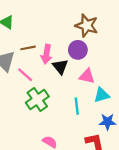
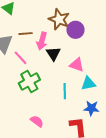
brown star: (87, 26) -> (59, 19), moved
purple circle: (78, 50) -> (75, 30), moved

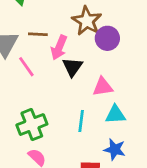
pink triangle: (77, 65) -> (103, 87), turned -35
green cross: (29, 82) -> (32, 125), moved

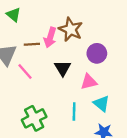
purple circle: (107, 38) -> (97, 53), moved
pink arrow: (59, 48) -> (50, 37), moved
cyan triangle: (115, 115) -> (101, 104), turned 48

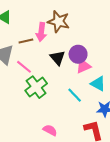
purple circle: (97, 53) -> (78, 54), moved
cyan line: (74, 112) -> (75, 95), turned -35
green cross: (34, 118) -> (36, 87), moved

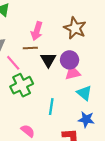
brown star: (59, 22) -> (75, 28), moved
brown line: (26, 41) -> (30, 48), moved
cyan line: (75, 95) -> (51, 107), moved, turned 42

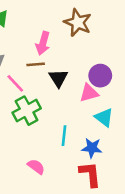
brown star: (75, 28) -> (78, 23), moved
purple circle: (70, 60) -> (100, 76), moved
blue star: (86, 119) -> (92, 148), moved

